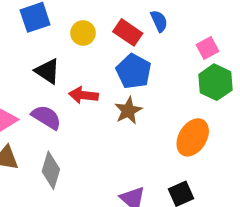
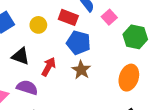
pink square: (208, 48) -> (109, 17), moved
red arrow: (83, 95) -> (49, 67), turned 126

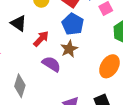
purple semicircle: (27, 87) -> (51, 64), moved

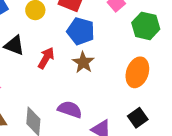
purple semicircle: (51, 64) -> (70, 109), moved

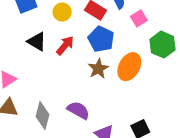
red arrow: (46, 58) -> (65, 45), moved
orange ellipse: (137, 72) -> (129, 67), moved

